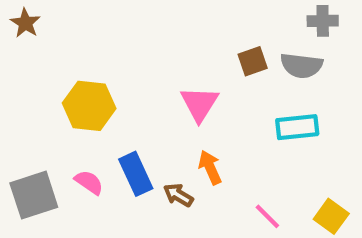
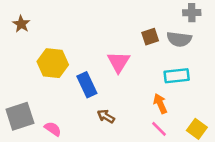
brown star: (25, 23) -> (21, 24), moved
orange arrow: (210, 167) -> (160, 104), moved
blue rectangle: (136, 174) -> (87, 85), moved
pink semicircle: (89, 182) -> (53, 129), moved

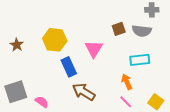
brown star: (21, 24) -> (17, 45), moved
yellow hexagon: (53, 63) -> (55, 40), moved
brown arrow: (106, 116) -> (84, 92), size x1.6

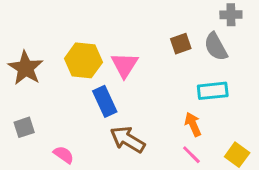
gray semicircle: (142, 31) -> (216, 47), turned 54
brown star: (17, 45) -> (26, 68), size x1.6
pink triangle: (94, 49) -> (124, 65), moved
gray square: (16, 92) -> (24, 127), moved, size x0.6

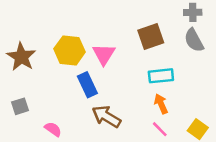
brown square: (181, 44) -> (151, 36), size x1.5
gray semicircle: (216, 47) -> (194, 40), moved
cyan rectangle: (213, 91) -> (161, 76), moved

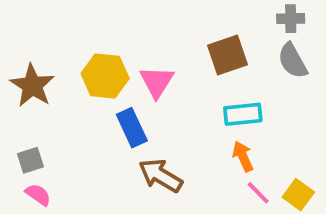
pink semicircle: (53, 129) -> (38, 195), moved
pink line: (160, 129) -> (258, 193), moved

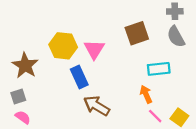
brown star: (32, 86) -> (25, 65), moved
cyan rectangle: (243, 114) -> (159, 69), moved

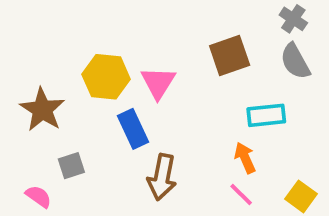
gray cross: (175, 11) -> (293, 19), turned 35
gray square: (18, 97) -> (71, 166), moved
brown arrow: (97, 106) -> (162, 177), turned -110
pink line: (155, 116) -> (241, 195), moved

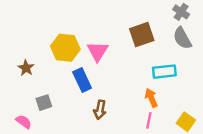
brown star: (42, 110) -> (26, 68), size x0.6
brown arrow: (162, 177) -> (100, 110), size x0.7
pink line: (241, 195) -> (149, 120), turned 56

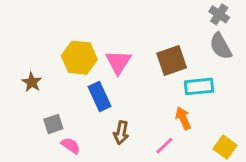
brown square: (142, 35) -> (172, 61), moved
pink line: (149, 120) -> (164, 146), moved, turned 35
pink semicircle: (24, 122) -> (71, 146), moved

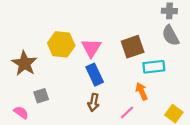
gray cross: (219, 14) -> (169, 11), turned -32
brown star: (32, 82) -> (24, 63), size x1.6
blue rectangle: (100, 97) -> (95, 75), moved
pink semicircle: (71, 146) -> (21, 113), moved

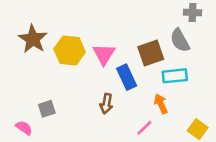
gray semicircle: (171, 36) -> (180, 40), moved
brown star: (24, 63) -> (33, 39), moved
blue rectangle: (95, 75) -> (127, 77), moved
brown arrow: (94, 102) -> (106, 104), moved

